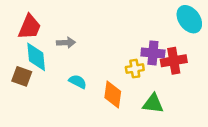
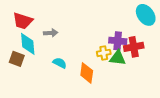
red trapezoid: (30, 27) -> (23, 21), turned 85
green triangle: (153, 104) -> (118, 58), moved

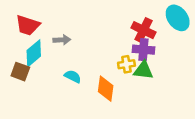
cyan diamond: (28, 44) -> (34, 53), turned 55
red cross: (134, 47) -> (143, 30), moved, turned 36

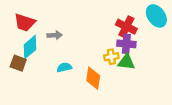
cyan semicircle: (73, 76) -> (64, 67), turned -40

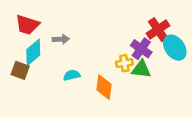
cyan ellipse: (156, 16) -> (175, 48), moved
red cross: (126, 27) -> (158, 30), moved, turned 30
purple cross: (126, 44) -> (141, 49), turned 30

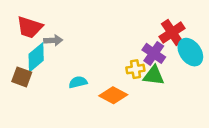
gray arrow: (61, 39) -> (53, 40), moved
orange diamond: (104, 87) -> (113, 95), turned -70

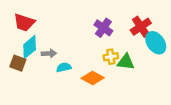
gray arrow: (53, 40) -> (49, 53), moved
purple cross: (154, 53) -> (103, 28), moved

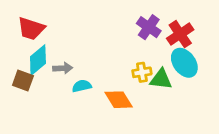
purple cross: (103, 28) -> (149, 27), moved
cyan ellipse: (156, 43) -> (184, 63), moved
orange diamond: (93, 78) -> (119, 100), turned 30

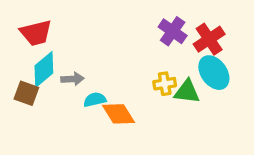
red trapezoid: (31, 29) -> (36, 33), turned -32
orange diamond: (119, 100) -> (119, 114), moved

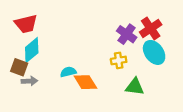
purple cross: (173, 31) -> (127, 34), moved
gray arrow: (73, 79) -> (29, 81), moved
green triangle: (187, 92) -> (135, 87), moved

